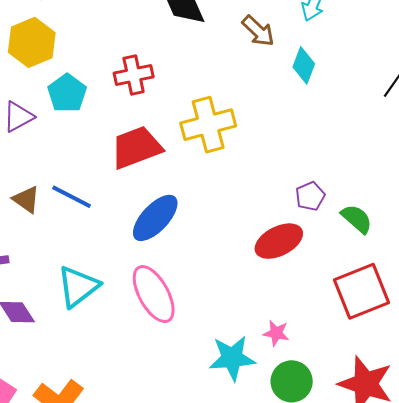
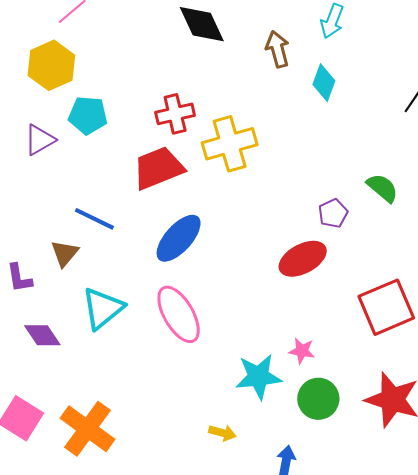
brown arrow: (258, 31) -> (278, 49), turned -147
red cross: (134, 75) -> (175, 114), moved
cyan pentagon: (67, 93) -> (88, 115), turned -30
brown triangle: (26, 199) -> (65, 253), moved, turned 36
green semicircle: (357, 219) -> (382, 188), moved

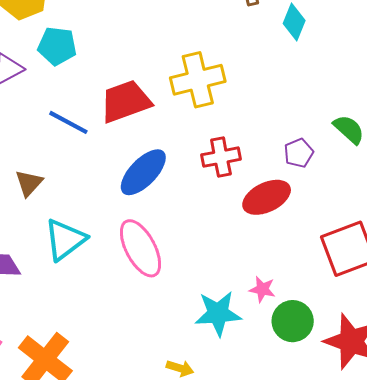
red cross: (175, 114) -> (221, 157), moved
blue line: (94, 219) -> (68, 122), moved
green circle: (318, 399) -> (293, 321), moved

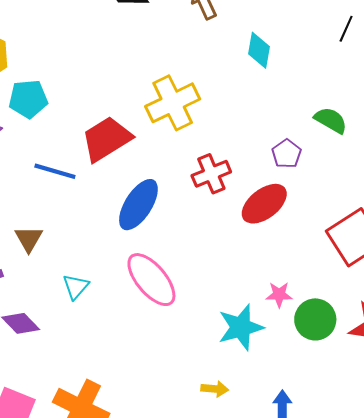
cyan diamond: (294, 22) -> (259, 50), moved
cyan triangle: (65, 240) -> (76, 287), size x0.6

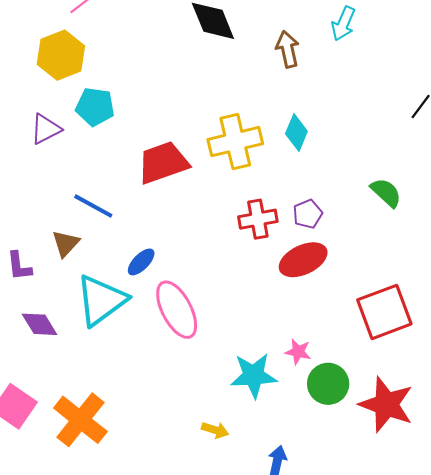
cyan diamond: (259, 50) -> (296, 133), moved
purple pentagon: (286, 154) -> (308, 214), moved
blue line: (55, 171) -> (93, 206), moved
blue ellipse: (138, 205) -> (141, 262), moved, size x0.6
cyan triangle: (76, 287) -> (101, 300), size x2.0

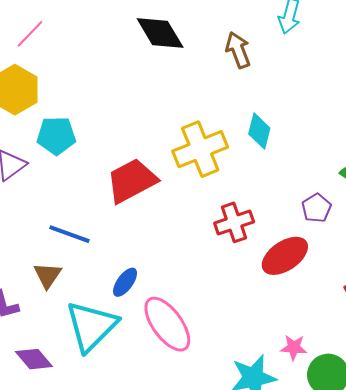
purple pentagon: (308, 214) -> (316, 208), moved

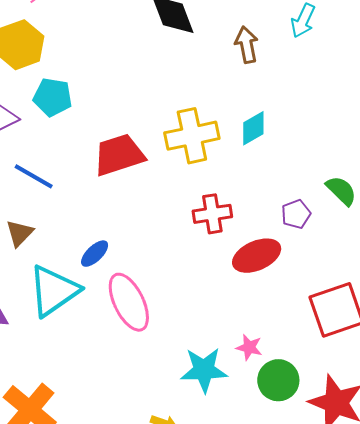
cyan diamond: (259, 131) -> (253, 128), turned 36
blue line: (69, 234) -> (34, 176), moved

